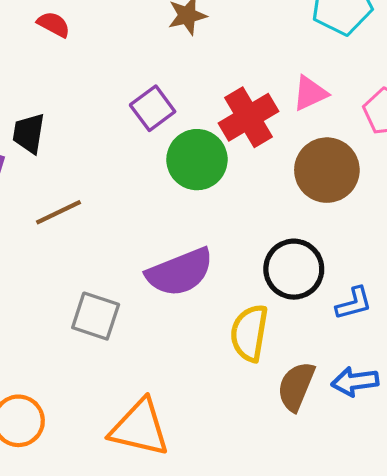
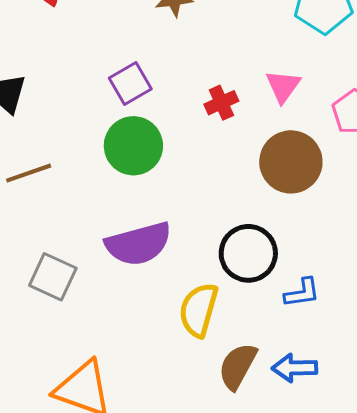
pink triangle: (310, 93) -> (283, 86), turned -36
red cross: (249, 117) -> (221, 103), size x0.6
green circle: (197, 160) -> (133, 146), moved

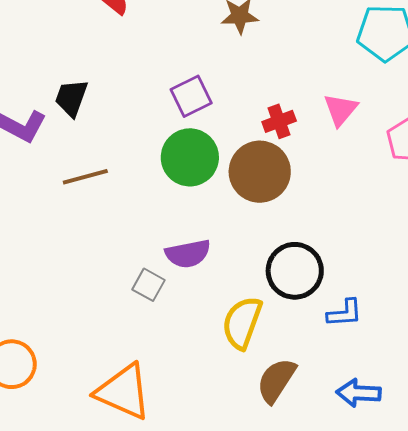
brown circle: (291, 162) -> (260, 172), moved
purple semicircle: (138, 244) -> (188, 254), size x0.7
gray square: (53, 277) -> (149, 285), moved, size x0.7
blue arrow: (295, 368) -> (359, 393), moved

